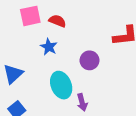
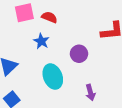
purple arrow: (82, 102) -> (90, 92), moved

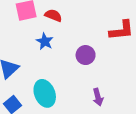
cyan ellipse: (53, 77) -> (45, 93), moved

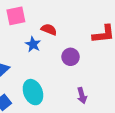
red semicircle: (53, 15) -> (49, 29), moved

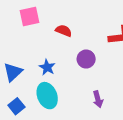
blue star: (33, 44) -> (47, 67), moved

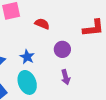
purple arrow: (98, 99) -> (66, 77), moved

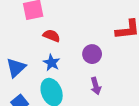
red semicircle: (42, 24) -> (52, 36), moved

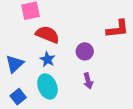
red semicircle: (52, 36) -> (47, 34), size x1.5

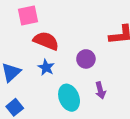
purple arrow: (88, 81) -> (100, 90), moved
cyan ellipse: (47, 86) -> (69, 98), moved

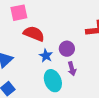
blue star: (46, 67) -> (46, 56), moved
purple arrow: (100, 90) -> (72, 69), moved

